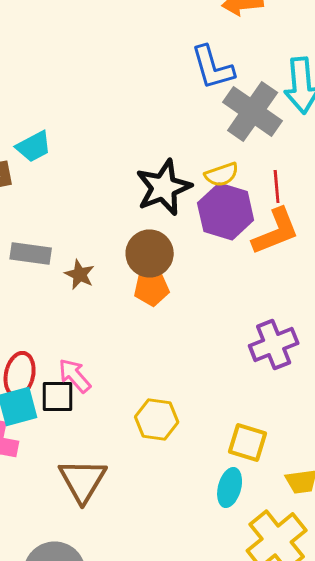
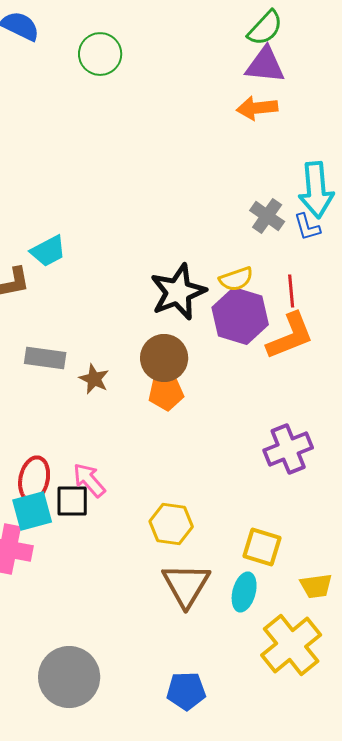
blue L-shape: (213, 68) -> (307, 227), moved, size x0.6
gray cross: (253, 112) -> (267, 216), size x0.6
brown triangle: (83, 480) -> (186, 585), moved

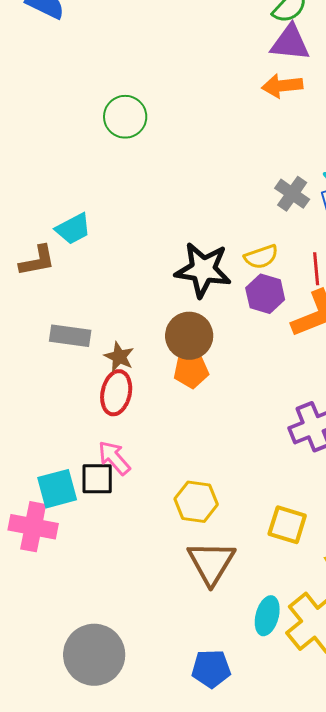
green circle: (100, 54) -> (125, 117), moved
black star: (178, 292) -> (203, 270), turned 30
purple hexagon: (240, 316) -> (265, 294), size x0.7
red ellipse: (34, 479) -> (116, 393), moved
cyan ellipse: (244, 592) -> (267, 616), moved

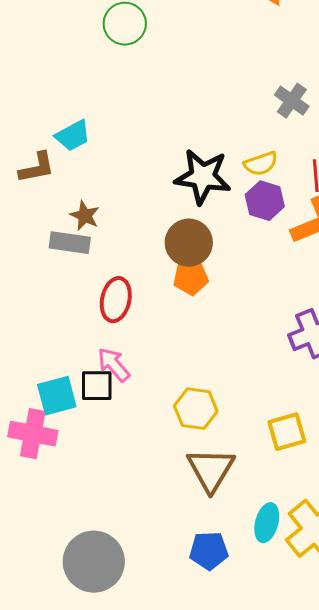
brown star: (119, 357) -> (85, 216), moved
yellow square: (287, 525) -> (287, 432), turned -33
blue pentagon: (211, 669) -> (209, 551), moved

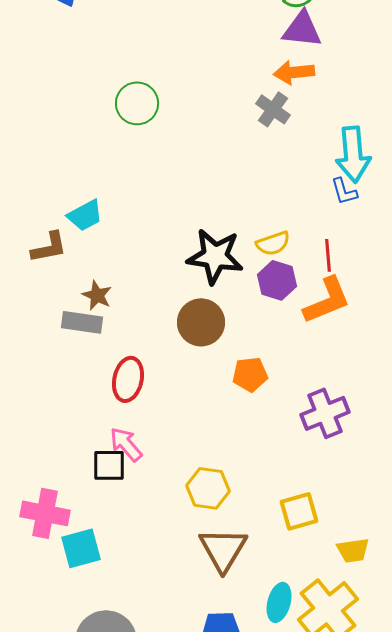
gray cross: (292, 101) -> (273, 109), moved
orange pentagon: (191, 278) -> (250, 374), moved
cyan square: (57, 396) -> (81, 548), moved

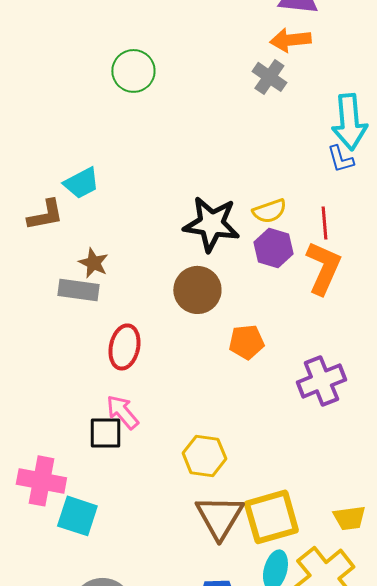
orange L-shape: (327, 300) -> (323, 268), turned -44
yellow square: (299, 511) -> (271, 517), moved, size x1.4
cyan square: (81, 548) -> (77, 516), turned 33

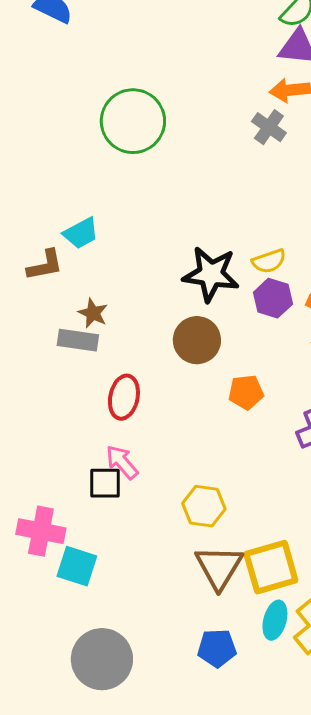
green circle: (133, 71) -> (133, 121), size x1.5

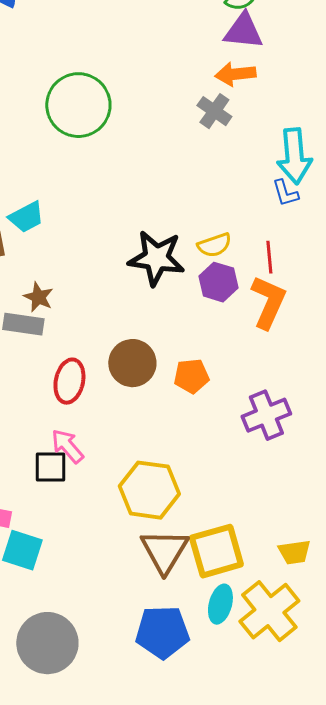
brown circle: (197, 340) -> (132, 363), moved
yellow hexagon: (204, 506) -> (149, 490), size x1.4
blue pentagon: (217, 648) -> (162, 632), size x1.4

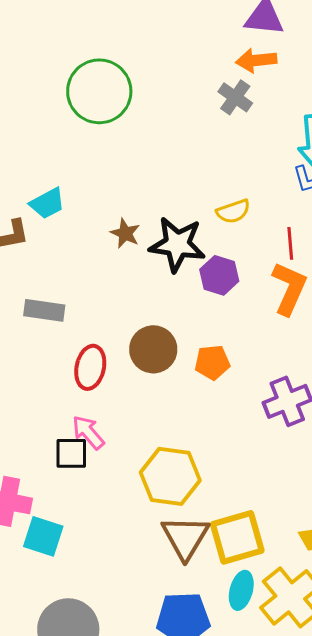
yellow semicircle: (214, 245) -> (233, 211), moved
purple hexagon: (218, 282) -> (219, 275), moved
brown star: (38, 297) -> (125, 233), moved

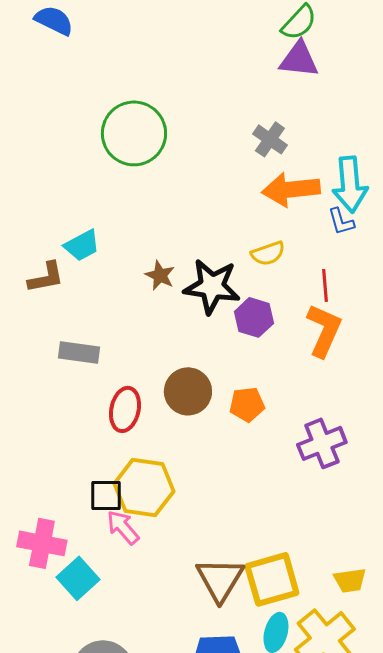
orange arrow: (256, 60) -> (291, 189), moved, size x1.4
pink arrow: (88, 432) -> (123, 527), moved
yellow hexagon: (170, 476) -> (144, 487), moved
cyan square: (43, 536) -> (78, 578), turned 30

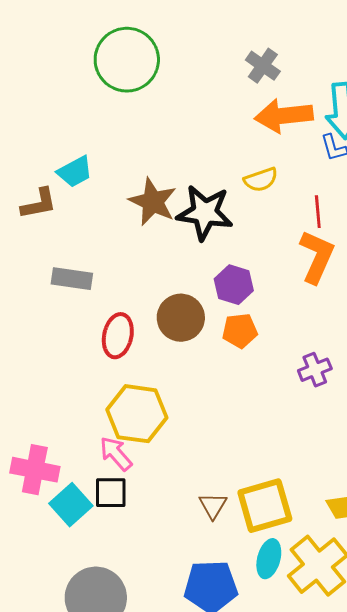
brown star: (160, 275) -> (153, 202), size x1.6
purple hexagon: (254, 317) -> (234, 285), moved
purple cross: (322, 443) -> (315, 370), size x0.7
black square: (106, 495) -> (111, 493), moved
brown triangle: (220, 579) -> (213, 506), size x0.6

